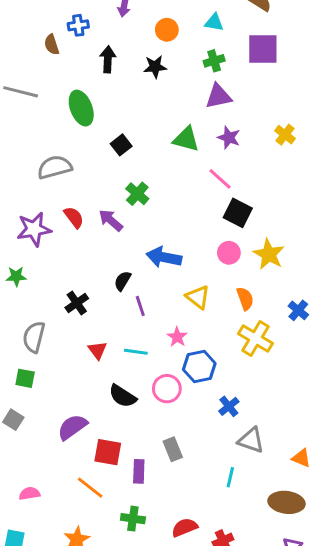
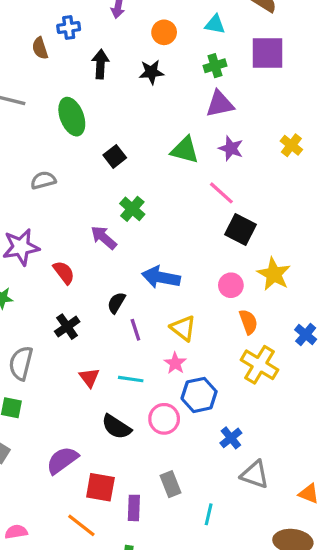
gray semicircle: (55, 167) -> (43, 180), size x0.7
red semicircle: (74, 217) -> (64, 273), moved
pink circle: (229, 253) -> (231, 285), moved
yellow triangle: (198, 297) -> (183, 328), moved
cyan line: (230, 477) -> (209, 514), moved

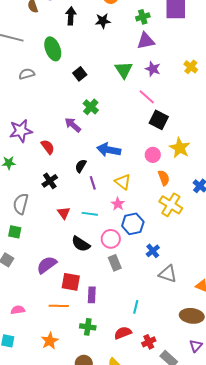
green triangle: (185, 150) -> (124, 70), turned 42
gray semicircle: (43, 180) -> (27, 74), moved
gray rectangle: (170, 484) -> (115, 263), moved
cyan line: (209, 514) -> (136, 307), moved
orange line: (81, 525) -> (59, 306), turned -36

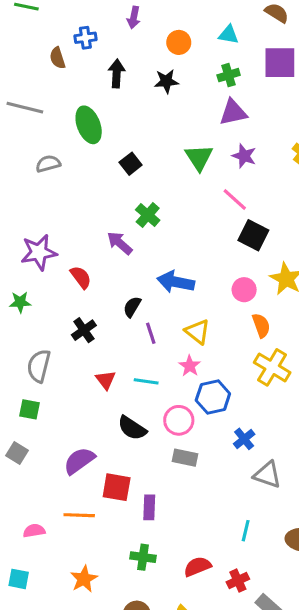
gray rectangle: (115, 263) -> (185, 458), turned -56
orange line: (59, 306) -> (79, 515), moved
cyan line: (136, 307) -> (246, 531), moved

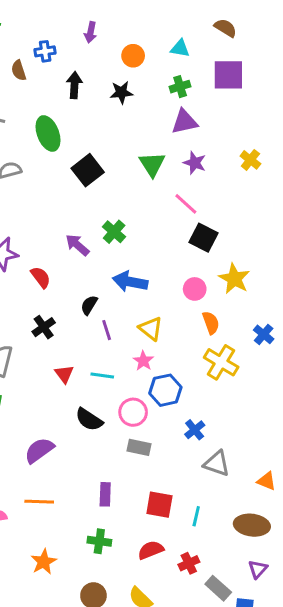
black square: (131, 164) -> (88, 170), size x1.5
green cross: (148, 215) -> (114, 232), moved
red square: (117, 487) -> (159, 505), moved

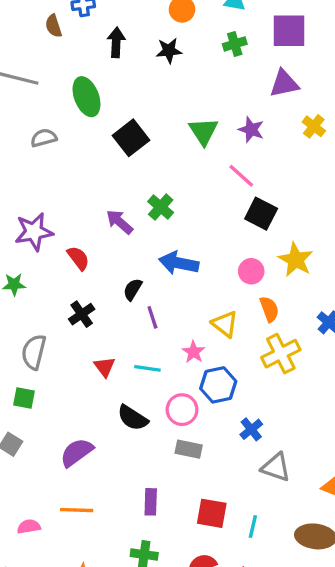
purple triangle: (184, 122) -> (284, 84), moved
yellow triangle: (151, 329) -> (225, 324), moved
yellow cross: (221, 362) -> (281, 354), turned 32

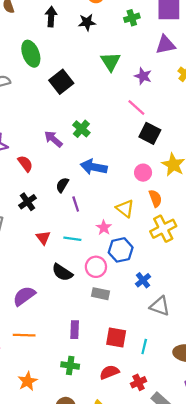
green triangle: (203, 131) -> (111, 62), moved

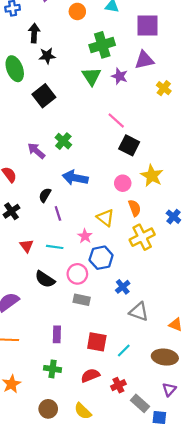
green cross: (132, 18) -> (102, 45), moved, size x1.6
black star: (87, 22) -> (47, 56), moved
purple star: (143, 76) -> (119, 76), moved
cyan line: (144, 346) -> (124, 351), turned 32

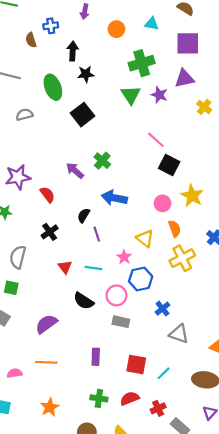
green cross: (53, 369) -> (99, 398), moved

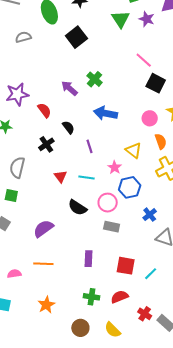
black semicircle: (84, 215) -> (68, 127), moved, turned 112
red cross: (158, 408) -> (145, 314), moved, turned -32

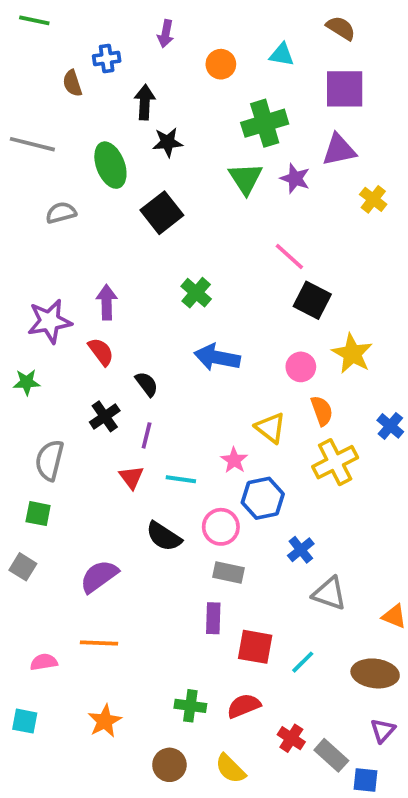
purple arrow: (69, 88) -> (107, 302), moved, turned 48
purple line: (89, 146) -> (147, 435), moved, turned 32
purple rectangle: (88, 259) -> (213, 618), moved

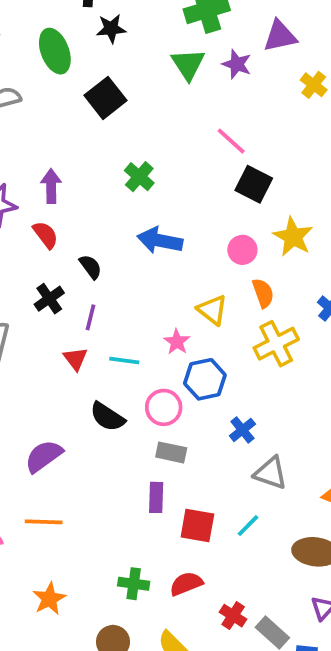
cyan line: (303, 662) -> (248, 526), moved

